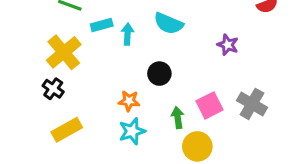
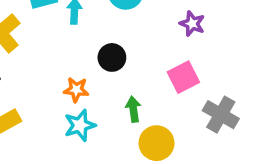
gray cross: (252, 104) -> (221, 115), moved
pink square: (209, 105) -> (183, 77), moved

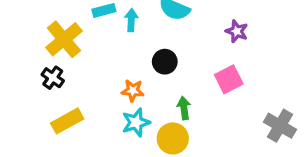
gray cross: (221, 115) -> (280, 126), moved
yellow circle: (157, 143) -> (173, 138), moved

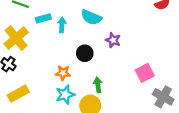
purple star: (237, 31) -> (113, 40), moved
pink square: (229, 79) -> (145, 73), moved

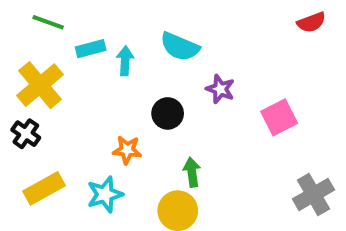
pink square: (145, 73) -> (279, 117), moved
cyan star: (65, 95) -> (105, 194), moved
gray cross: (163, 97) -> (313, 194), turned 30

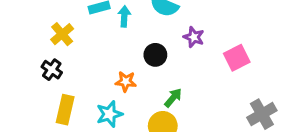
yellow cross: (40, 85) -> (62, 34), size x0.7
green arrow: (192, 172) -> (173, 98), turned 48
yellow rectangle: (44, 188) -> (65, 110), turned -48

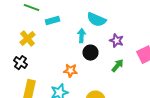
cyan arrow: (124, 16) -> (81, 36), moved
green arrow: (173, 98) -> (117, 66), moved

